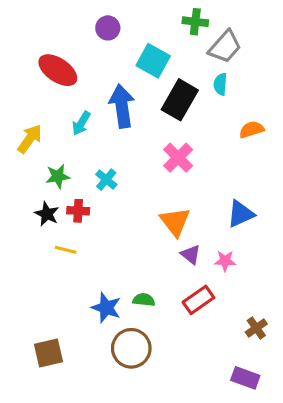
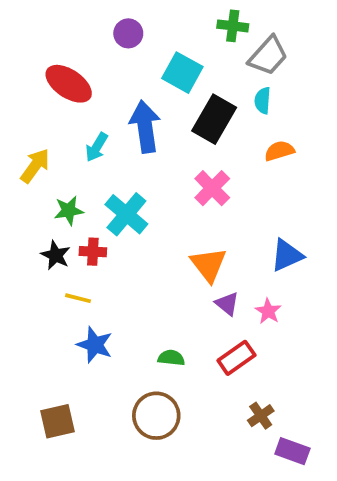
orange semicircle: (252, 130) -> (279, 151), moved
cyan cross: (106, 180) -> (126, 214), size x1.6
pink star: (225, 261) -> (268, 311), turned 30
blue star: (106, 308) -> (95, 345), moved
brown cross: (256, 328) -> (261, 416), moved

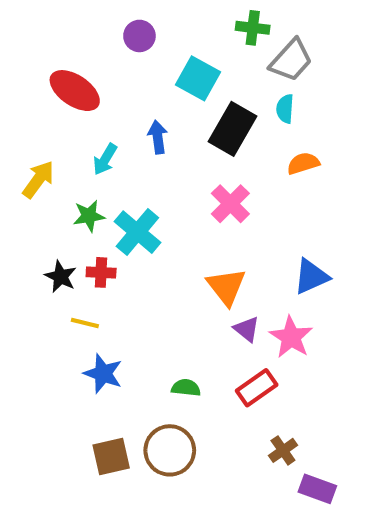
blue arrow: (145, 127) -> (158, 137), size x0.6
green star: (69, 211) -> (89, 216), moved
pink star: (268, 311) -> (291, 337), size x1.5
brown square: (57, 421) -> (111, 456), moved

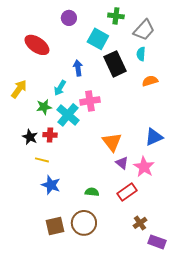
green cross: (253, 28) -> (116, 16), moved
black rectangle: (232, 129) -> (115, 64), turned -55
cyan arrow: (105, 159) -> (60, 88), moved
pink cross: (230, 204) -> (90, 101), moved, turned 36

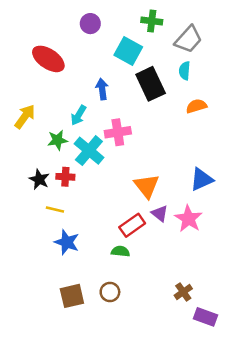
red rectangle: (127, 192) -> (132, 225), moved
brown circle: (84, 223) -> (110, 292), size x0.6

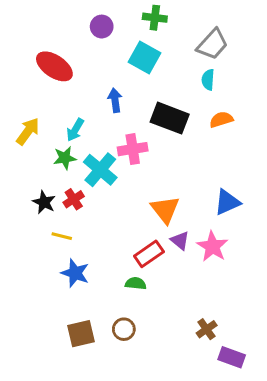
green cross: (152, 21) -> (155, 18), moved
black rectangle: (151, 84) -> (170, 118), moved, turned -44
cyan arrow: (78, 115) -> (75, 130), moved
red cross: (65, 177) -> (74, 199), turned -36

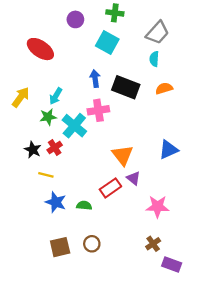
blue arrow: (115, 100) -> (95, 79), moved
pink star: (212, 247) -> (157, 207), moved, turned -30
green semicircle: (136, 283) -> (84, 205), moved

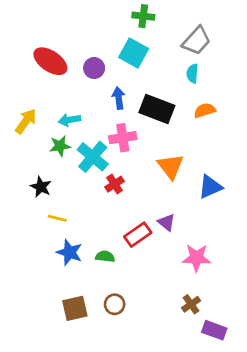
purple circle: (75, 19) -> (94, 68), moved
cyan arrow: (56, 96) -> (69, 120), turned 49
red cross: (55, 147) -> (115, 184), moved
orange triangle: (122, 155) -> (171, 166), moved

